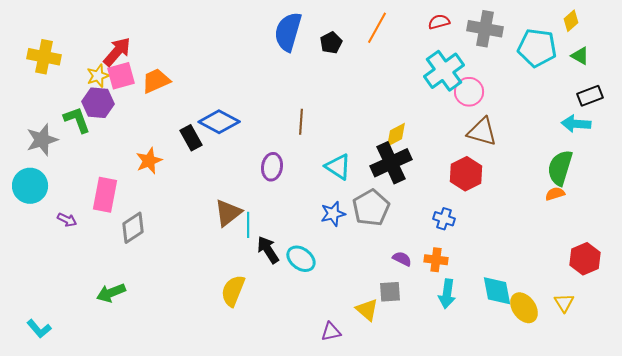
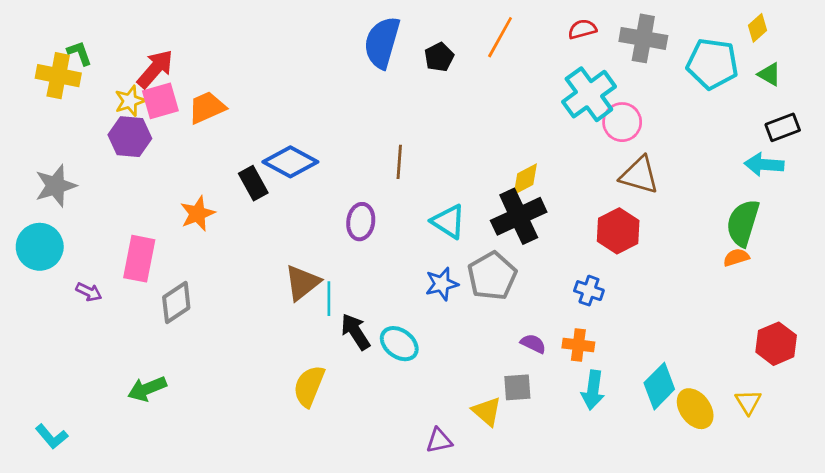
green L-shape: (77, 120) -> (79, 53), moved, size x0.7
cyan diamond: (497, 291) -> (659, 386), turned 56

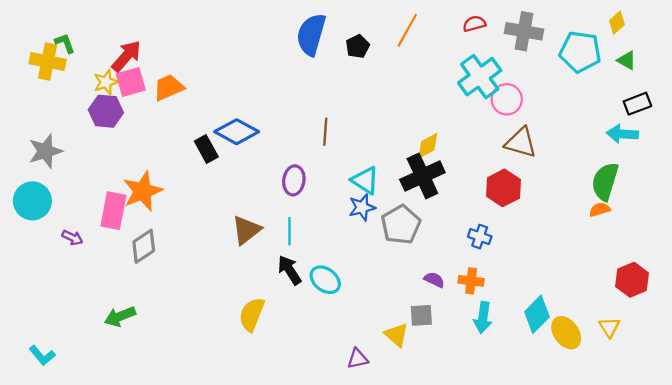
orange star: (198, 214) -> (143, 191), moved, size x1.4
blue star: (442, 284) -> (362, 207), moved
cyan line: (329, 299) -> (290, 231), moved

